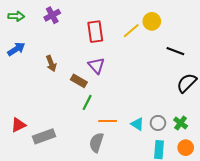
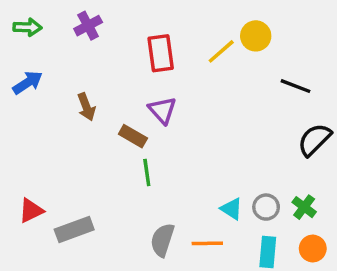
green line: (87, 102) -> (147, 172), turned -35
orange line: (108, 121) -> (207, 243), moved

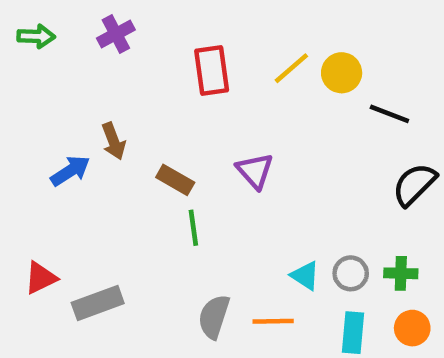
yellow circle: (256, 36) -> (342, 73), moved
blue arrow: (28, 83) -> (70, 171), moved
purple triangle: (162, 110) -> (255, 171), moved
green cross: (304, 207) -> (401, 273), turned -35

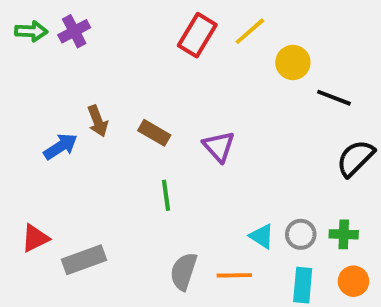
purple cross: (116, 34) -> (74, 31), moved
yellow line: (291, 68) -> (250, 31), moved
red rectangle: (212, 70) -> (197, 35), moved, turned 39
brown rectangle: (175, 180) -> (154, 133), moved

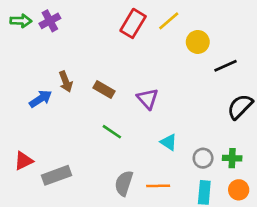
black line: (334, 98) -> (225, 66), turned -45
green line: (166, 195) -> (112, 132), turned -48
cyan triangle: (262, 236) -> (169, 142), moved

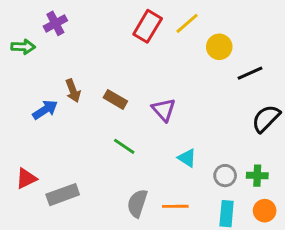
green arrow: (21, 21) -> (23, 47), moved

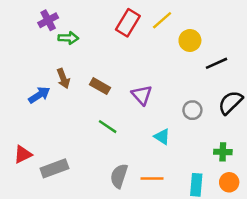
green arrow: (23, 47) -> (68, 38), moved
gray circle: (225, 176) -> (192, 110), moved

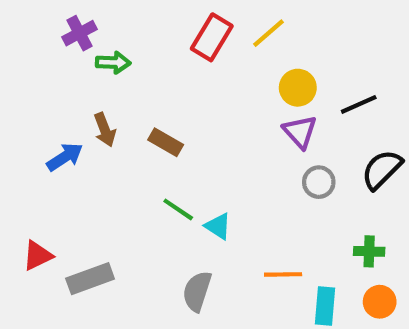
yellow circle: (190, 40) -> (298, 88), moved
purple triangle: (142, 95) -> (300, 132), moved
cyan triangle: (162, 137) -> (218, 226), moved
orange line: (152, 178) -> (283, 274), moved

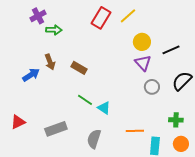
gray rectangle: (90, 279) -> (56, 129), moved

